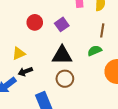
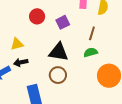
brown line: (102, 30) -> (92, 33), moved

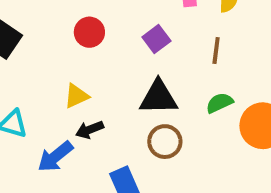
red circle: (37, 16) -> (89, 32), moved
green semicircle: (91, 52) -> (219, 103), moved

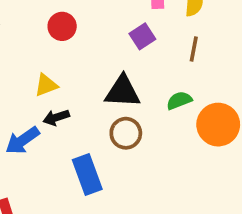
purple square: (156, 39) -> (142, 36), moved
brown line: (216, 51) -> (194, 49), moved

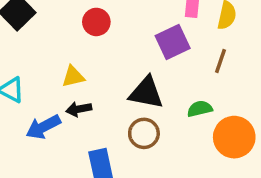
purple square: (142, 36) -> (173, 42), size x1.4

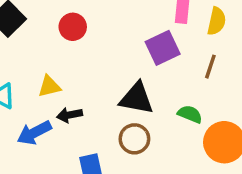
red circle: (96, 22) -> (73, 27), moved
yellow triangle: (73, 77) -> (49, 86), moved
green semicircle: (200, 109) -> (190, 114), turned 35

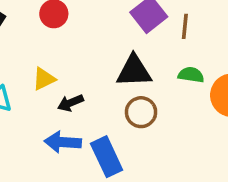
brown line: (210, 67) -> (185, 26), moved
blue arrow: (34, 133) -> (63, 142), moved, turned 44

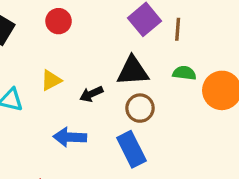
black arrow: (71, 103) -> (91, 94), moved
blue rectangle: (107, 157) -> (131, 149), moved

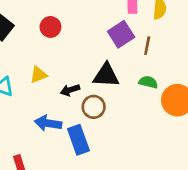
brown circle: (140, 108) -> (94, 107), moved
blue rectangle: (131, 149) -> (78, 140), moved

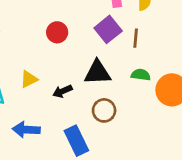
red circle: (50, 27) -> (57, 32), moved
brown circle: (94, 107) -> (104, 110), moved
blue arrow: (48, 123) -> (26, 130), moved

